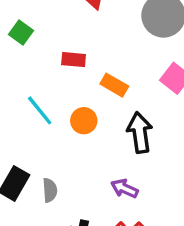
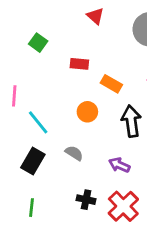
cyan line: (40, 110) -> (38, 122), moved
gray semicircle: (50, 190) -> (74, 153), moved, turned -54

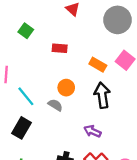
orange rectangle: (111, 84) -> (98, 65), moved
gray semicircle: (74, 153) -> (55, 105), moved

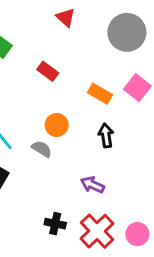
red rectangle: (60, 48) -> (48, 71), turned 32
black arrow: (102, 95) -> (106, 135), size x0.7

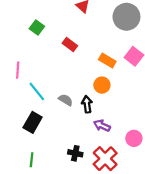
orange circle: (57, 125) -> (102, 85), moved
black arrow: (106, 135) -> (87, 104), moved
pink circle: (137, 234) -> (134, 138), moved

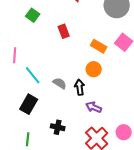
red rectangle: (70, 45) -> (64, 31), turned 32
pink circle: (134, 138) -> (124, 132), moved
black cross: (75, 153) -> (58, 127), moved

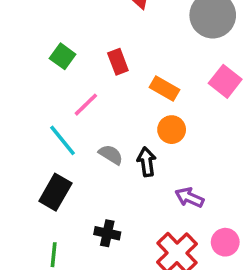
green square: (33, 15) -> (63, 56), moved
orange rectangle: (99, 46) -> (164, 88), moved
pink line: (15, 55) -> (86, 105), moved, turned 42
purple arrow: (94, 107) -> (189, 198), moved

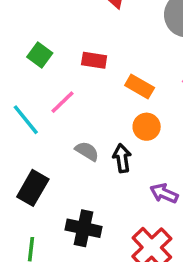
red rectangle: (118, 62) -> (94, 60), turned -60
cyan line: (63, 140) -> (26, 120), moved
black cross: (107, 233) -> (84, 228), size x1.4

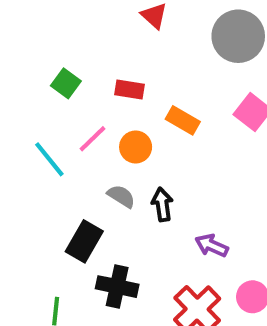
orange circle: (147, 127) -> (136, 147), moved
black rectangle: (33, 188) -> (84, 241), moved

